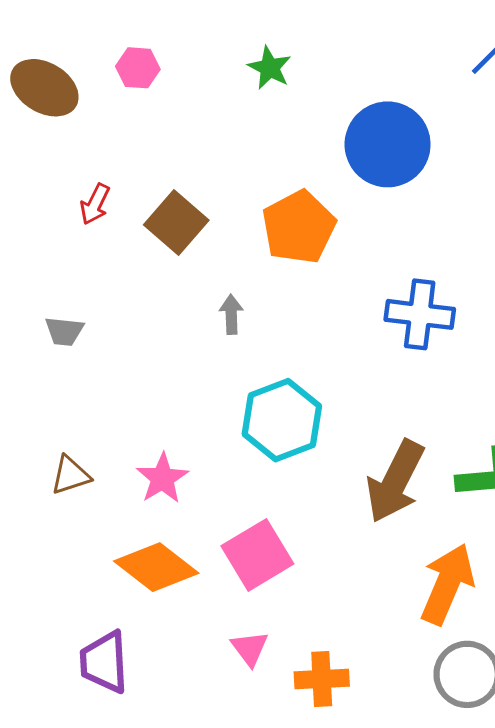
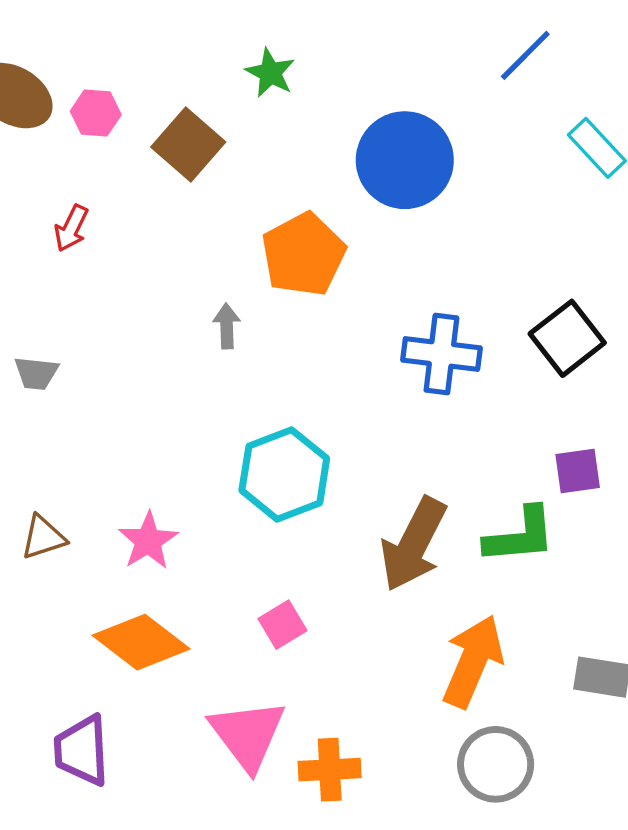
pink hexagon: (138, 68) -> (96, 113), moved
brown square: (176, 223) -> (188, 144), moved
gray arrow: (231, 314) -> (227, 326), moved
pink square: (257, 555) -> (283, 625), moved, size x0.6
pink triangle: (250, 648) -> (248, 735), size x1.8

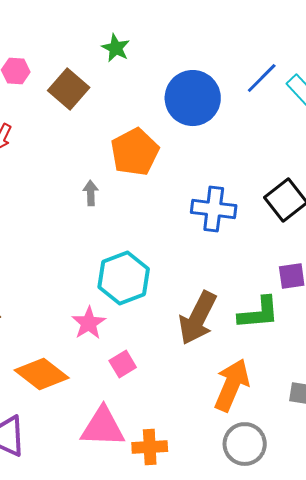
blue line: (525, 55) -> (262, 78), moved
pink star: (148, 541) -> (89, 323), moved
pink triangle: (248, 735) -> (103, 427), turned -51

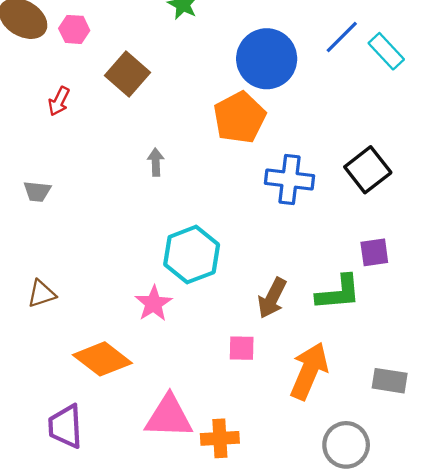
brown square: (69, 89) -> (127, 74), moved
orange pentagon: (135, 152) -> (239, 118), moved
brown arrow: (198, 318) -> (272, 298), size x0.7
pink square: (123, 364) -> (242, 348), moved, turned 32
gray circle: (245, 444) -> (346, 445), moved

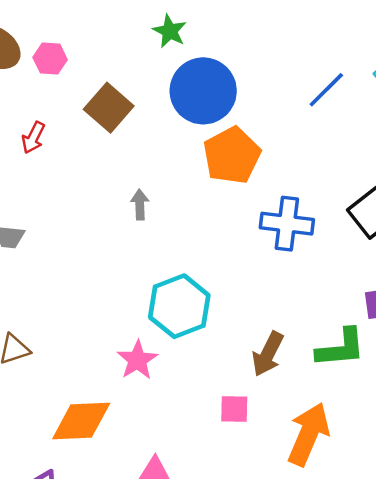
blue line: (342, 37) -> (326, 90), moved
blue circle: (267, 59) -> (203, 91), moved
orange diamond: (102, 359) -> (81, 421), turned -40

